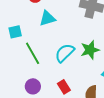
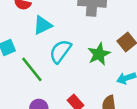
cyan semicircle: (65, 53) -> (60, 51), moved

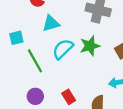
green star: (99, 54) -> (90, 46), moved

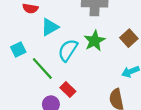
red rectangle: (69, 97) -> (68, 90), moved

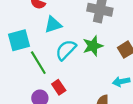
cyan square: (18, 50) -> (19, 40), size x1.5

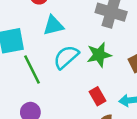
red rectangle: (59, 87) -> (98, 96), moved

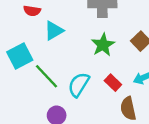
cyan semicircle: (66, 57) -> (79, 85), moved

